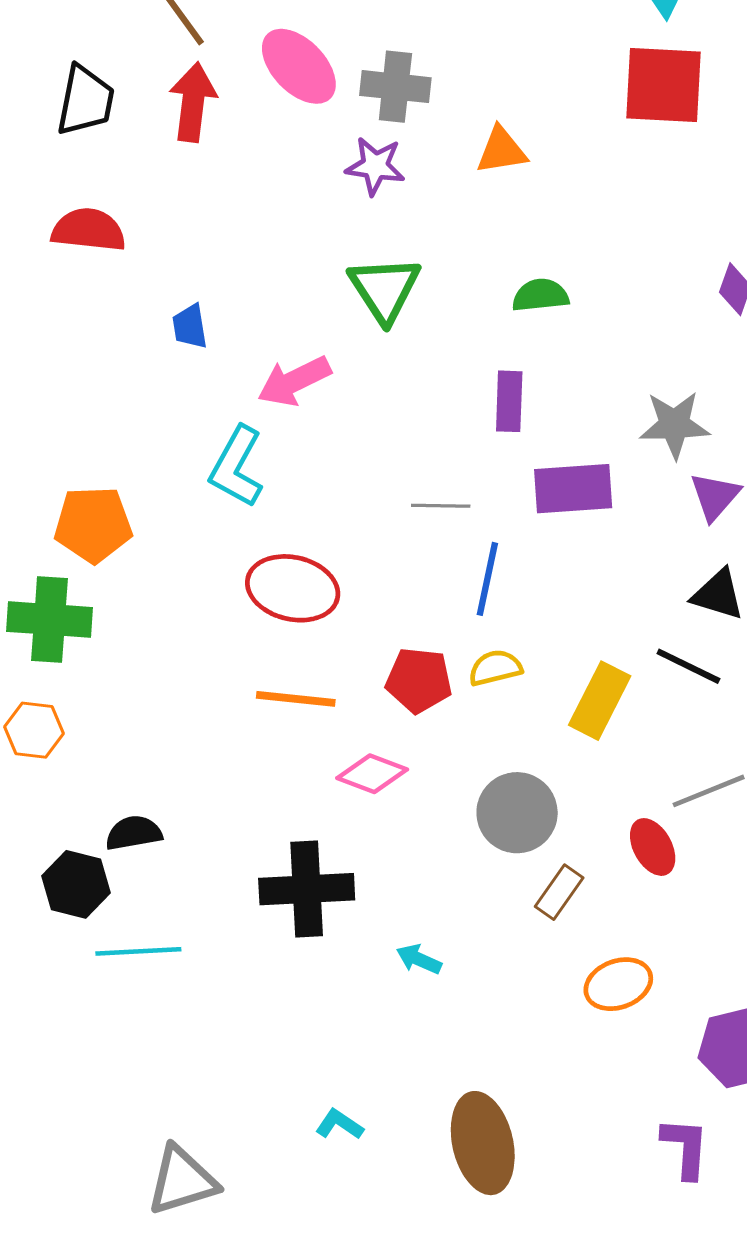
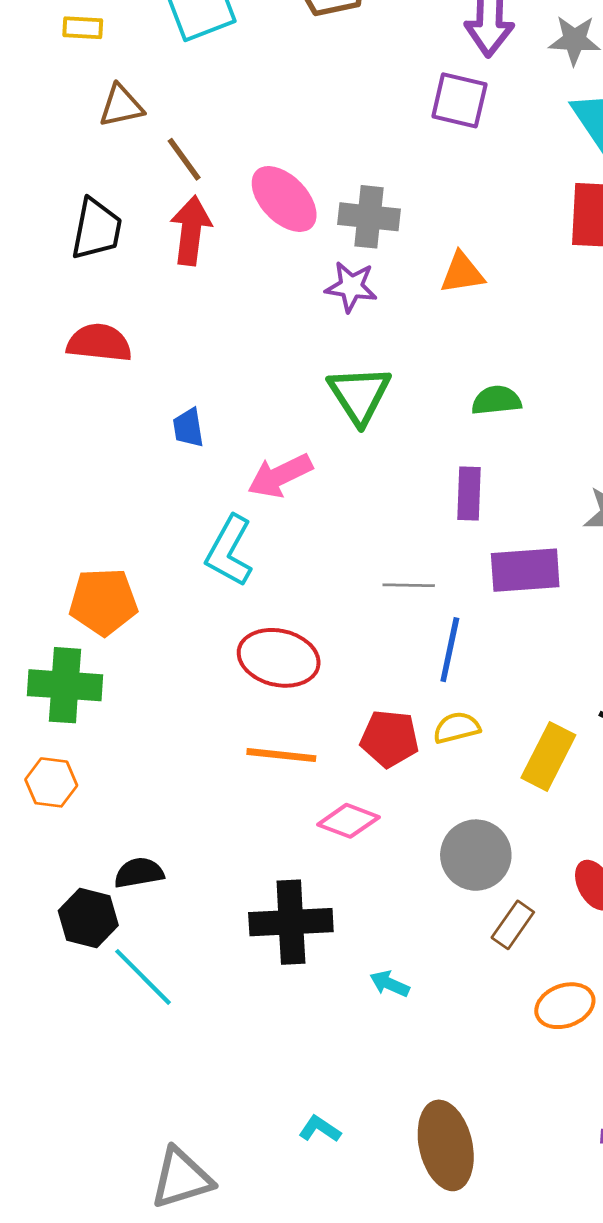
cyan line: (138, 951) -> (143, 977), turned 48

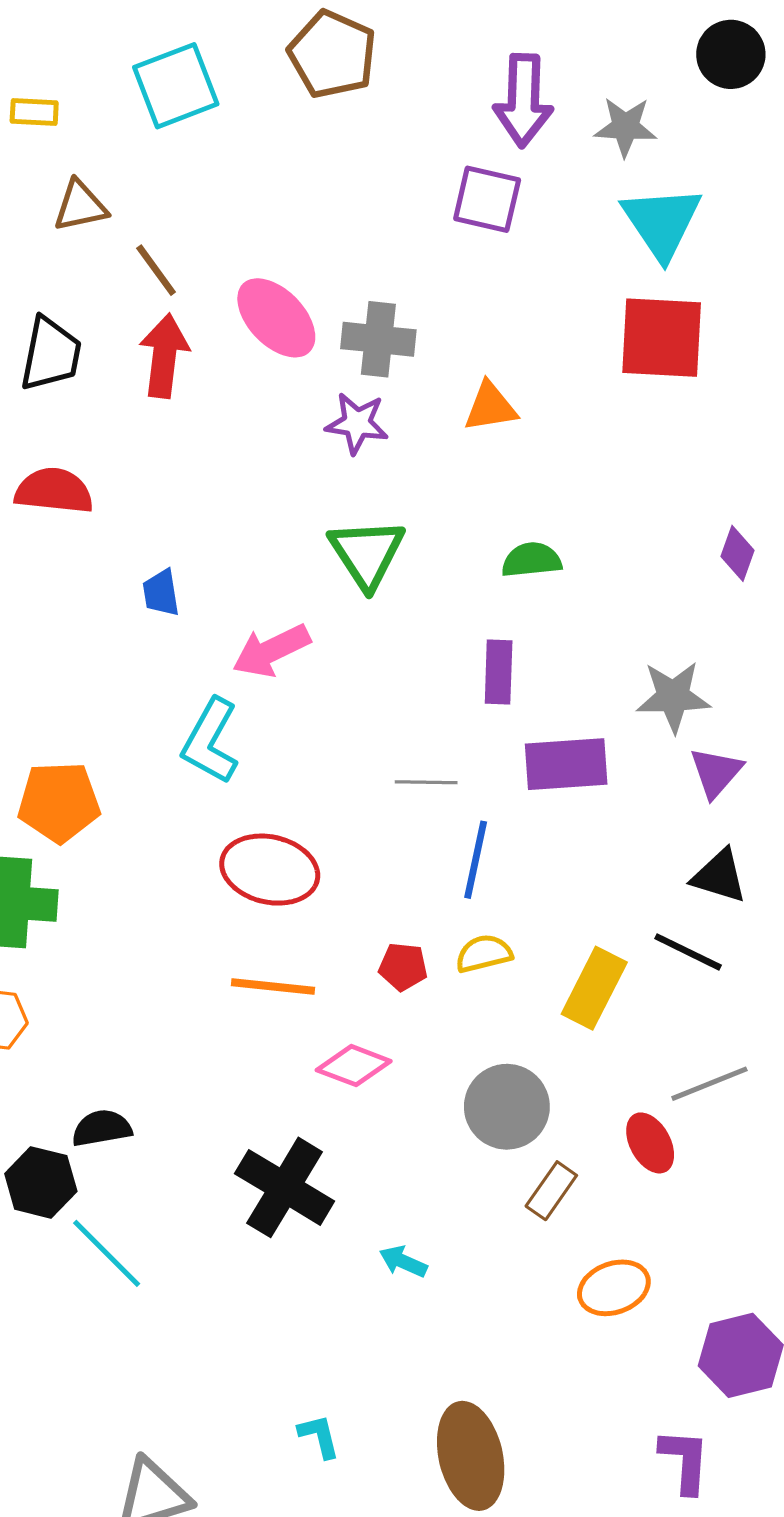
red pentagon: (390, 739) -> (403, 967), size x0.7
black cross: (291, 922) -> (285, 1187), turned 34
cyan L-shape: (320, 1129) -> (319, 1436), turned 42

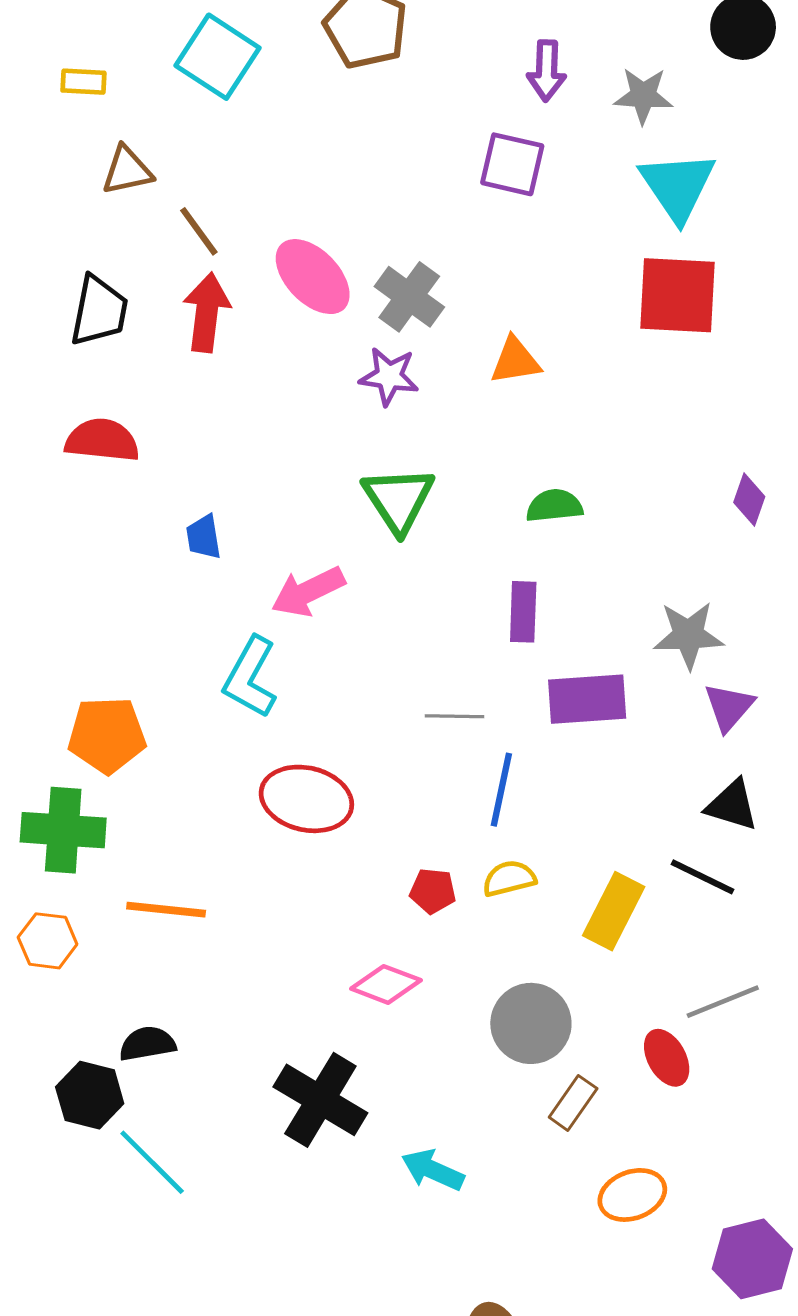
cyan square: (176, 86) -> (218, 57), turned -36
purple arrow: (523, 100) -> (547, 71), size x0.7
gray cross: (378, 339) -> (409, 297), turned 30
orange line: (273, 986) -> (166, 910), moved
cyan arrow: (403, 1262) -> (433, 1170), size x1.4

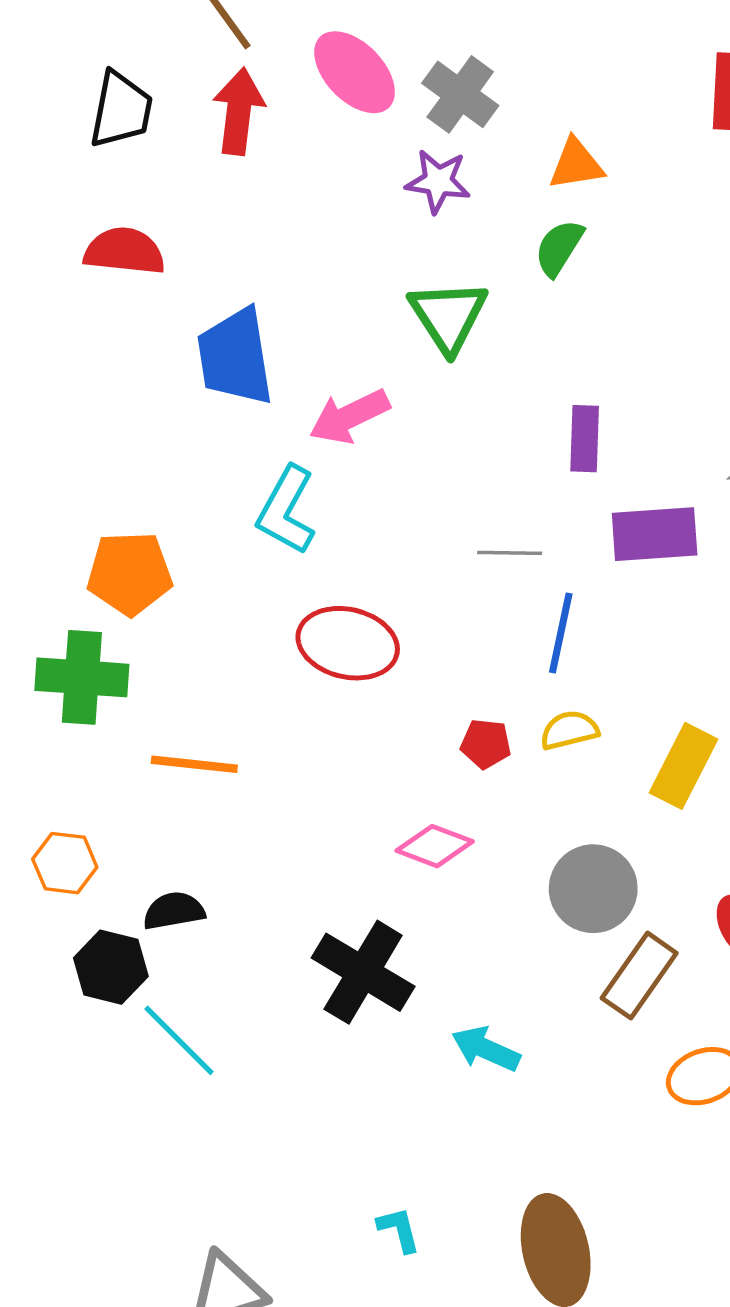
green semicircle: (554, 506) -> (559, 248), moved, turned -52
blue trapezoid: (204, 537) -> (235, 357), size x2.0
orange hexagon: (48, 941) -> (65, 863), moved
brown rectangle: (573, 1103) -> (639, 976), size x1.4

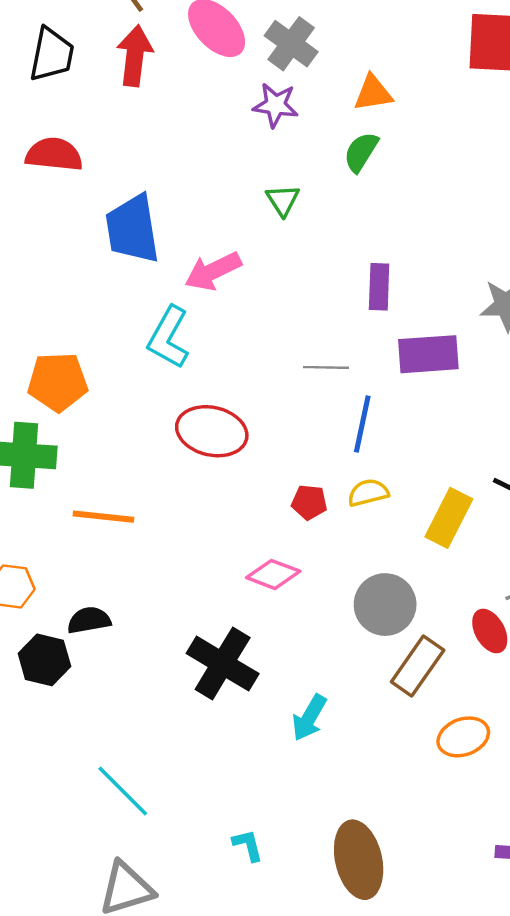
green triangle: (448, 316) -> (283, 200), size x0.6
cyan line: (179, 1040) -> (123, 791), moved
cyan arrow: (486, 1049) -> (309, 718), turned -84

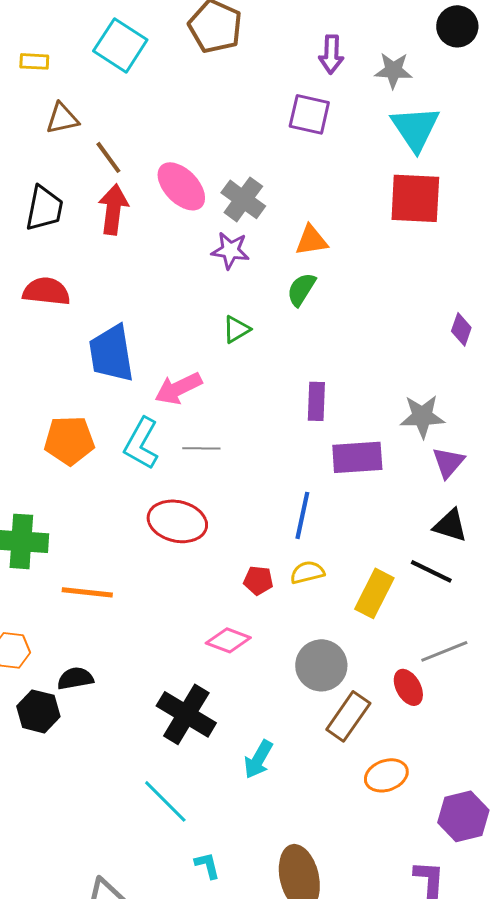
green triangle: (283, 200) -> (236, 329), turned 32
gray line: (326, 367) -> (201, 448), moved
orange pentagon: (58, 382) -> (69, 440), moved
cyan line: (123, 791) -> (165, 801), moved

